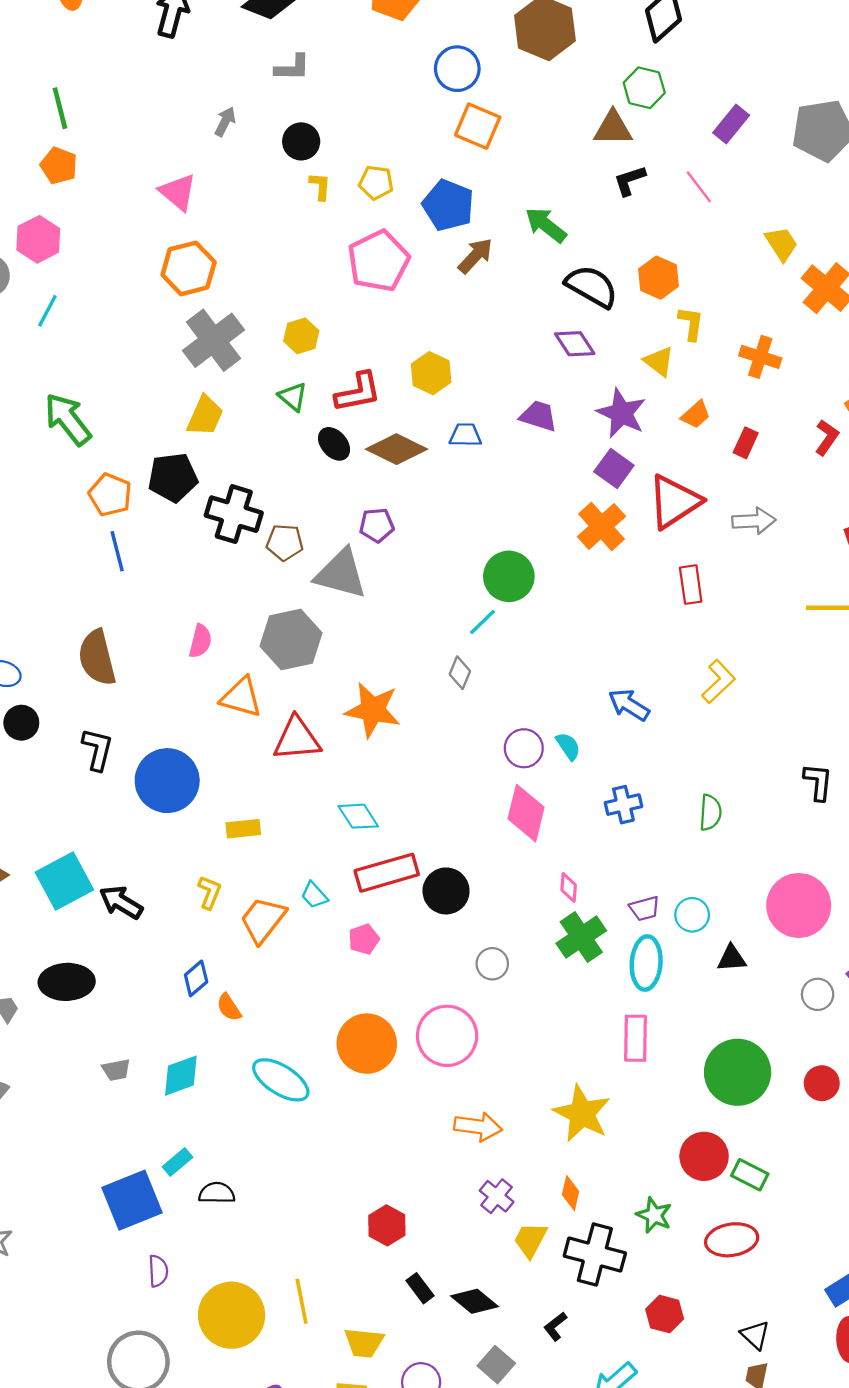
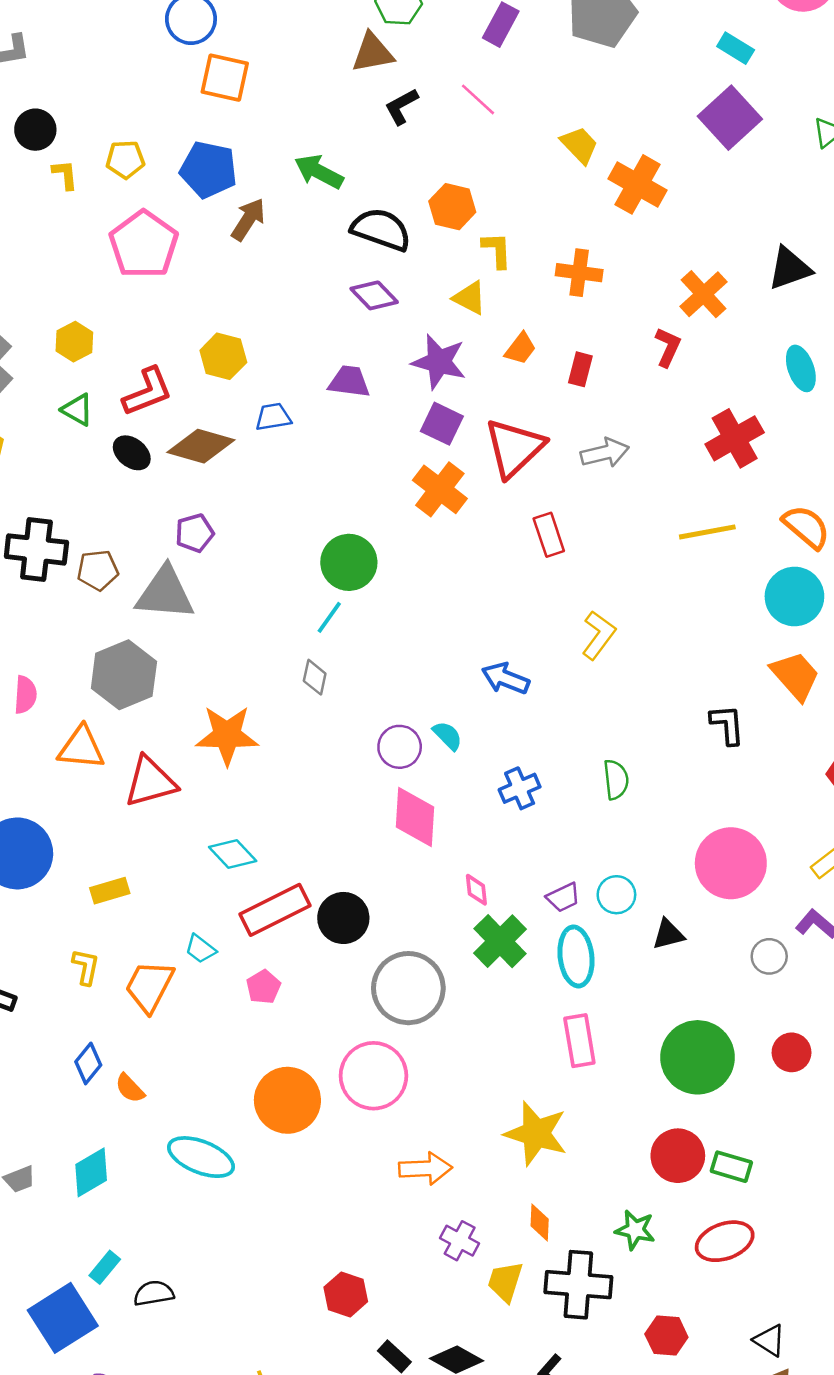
gray circle: (492, 964) -> (408, 988), size x2.0

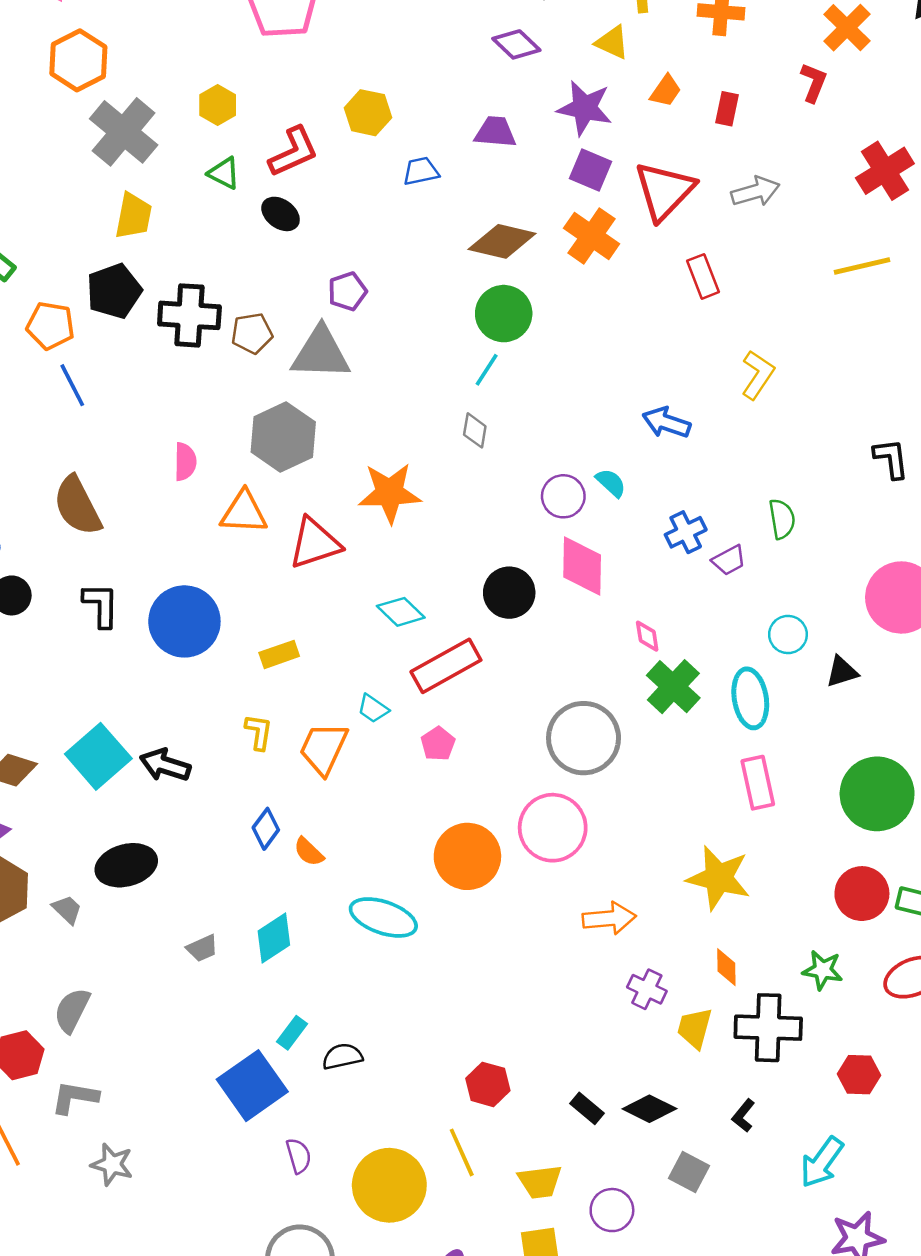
brown diamond: (201, 446) -> (502, 241), moved
purple trapezoid: (563, 897) -> (729, 560), moved
black circle: (343, 918) -> (509, 593), moved
red hexagon: (346, 1294) -> (488, 1084), moved

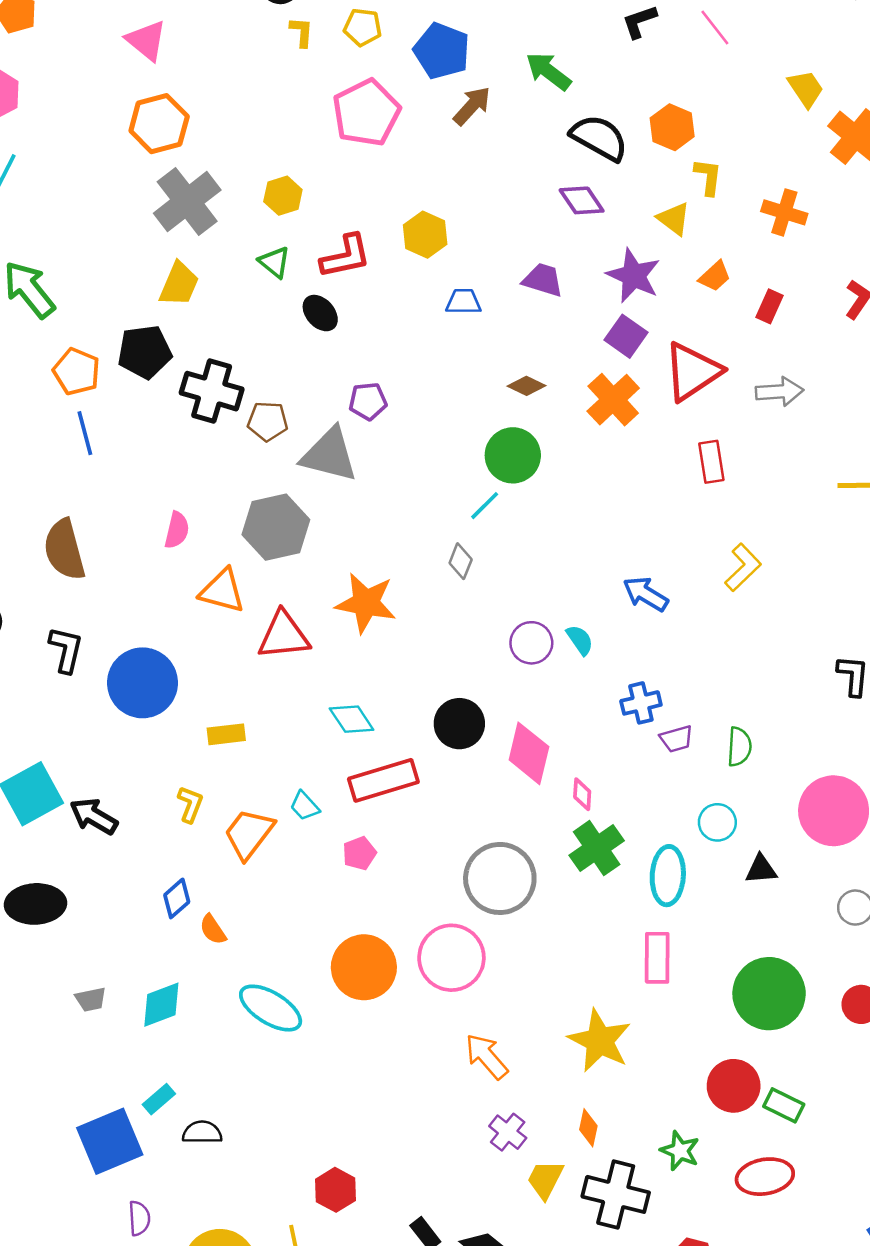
brown diamond: (502, 241) -> (526, 386), size x0.6
green semicircle: (782, 519) -> (739, 747), moved
pink diamond: (582, 566) -> (529, 753), moved
orange arrow: (609, 918) -> (487, 1056), turned -138

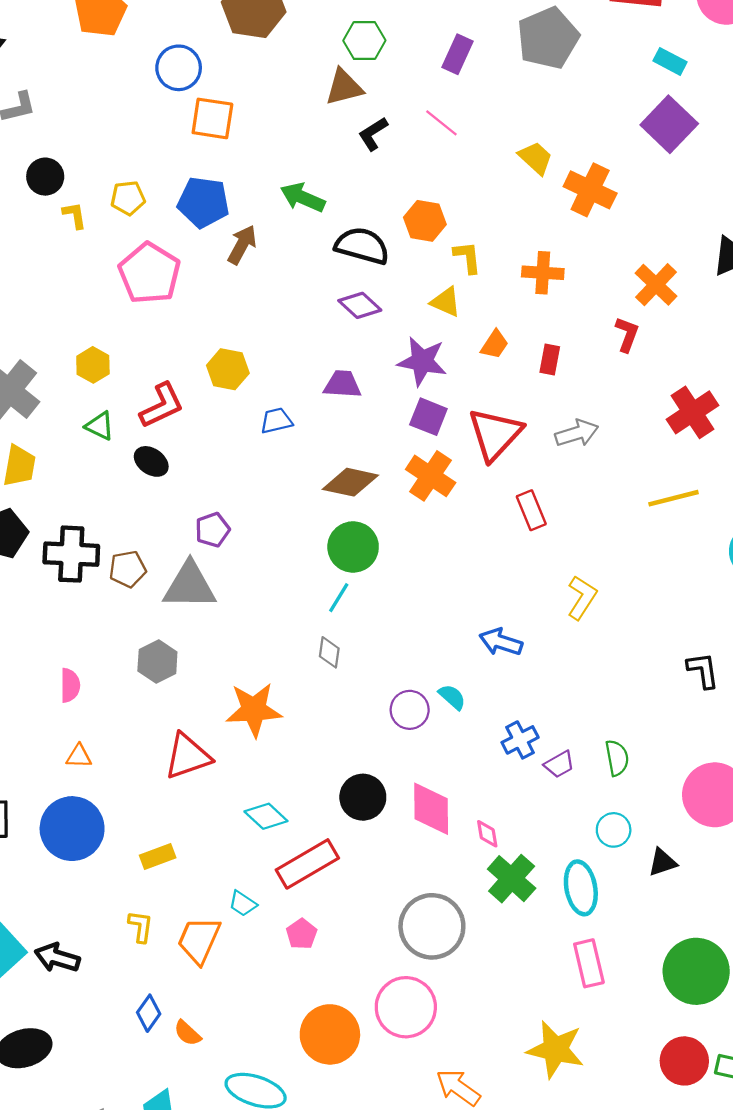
brown diamond: (526, 386) -> (350, 482), size x1.6
gray hexagon: (276, 527) -> (157, 662), size x0.7
orange triangle: (222, 591) -> (79, 756), moved, size x0.6

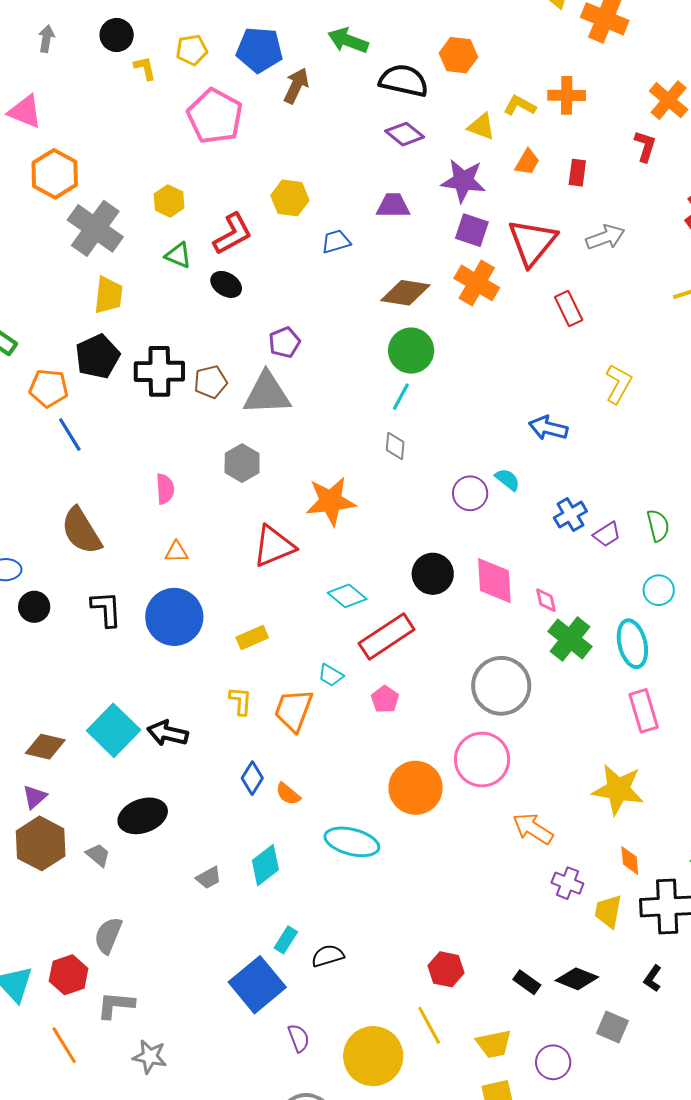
yellow L-shape: (467, 257) -> (520, 106), moved, turned -52

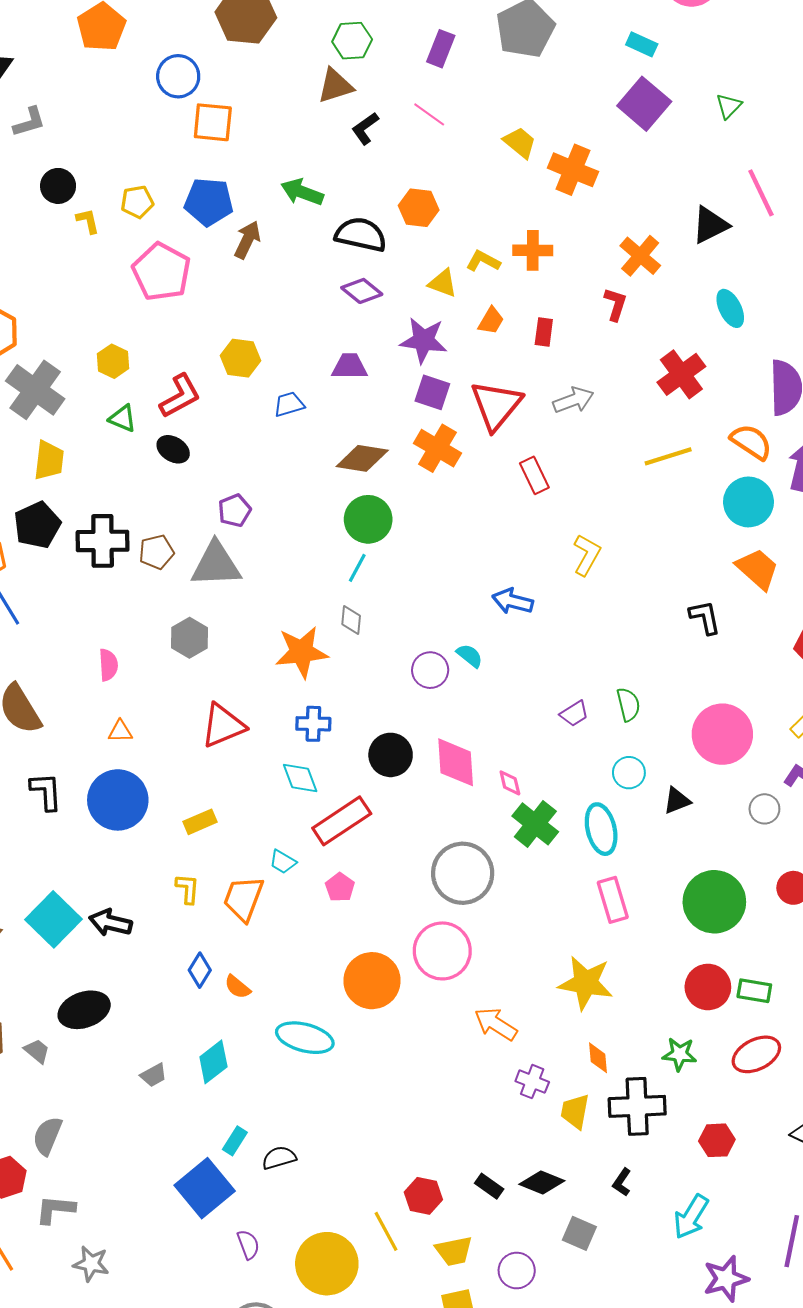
orange star: (331, 501) -> (302, 652), moved
blue cross: (570, 515) -> (313, 724), moved, turned 32
cyan diamond: (347, 596) -> (300, 778), turned 30
red hexagon: (446, 969) -> (423, 1196), moved

